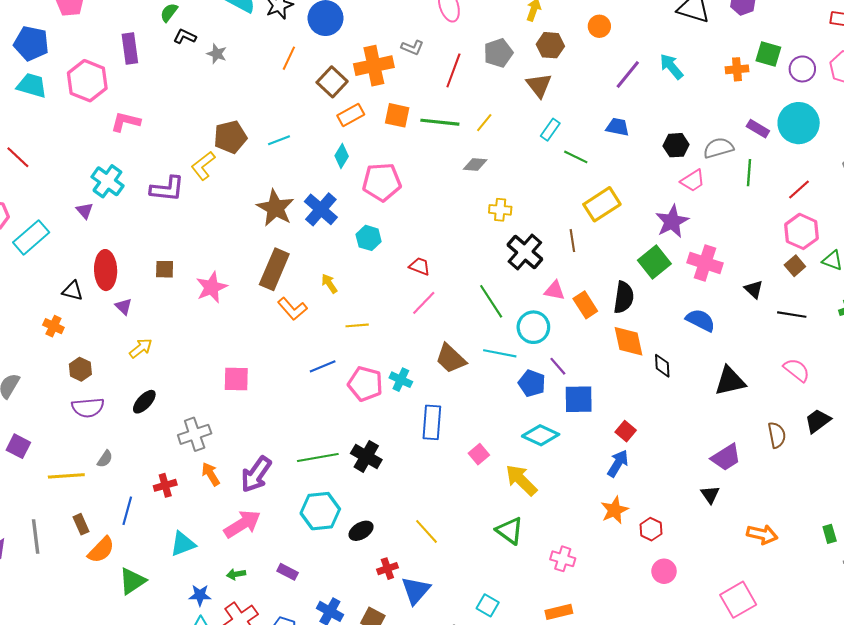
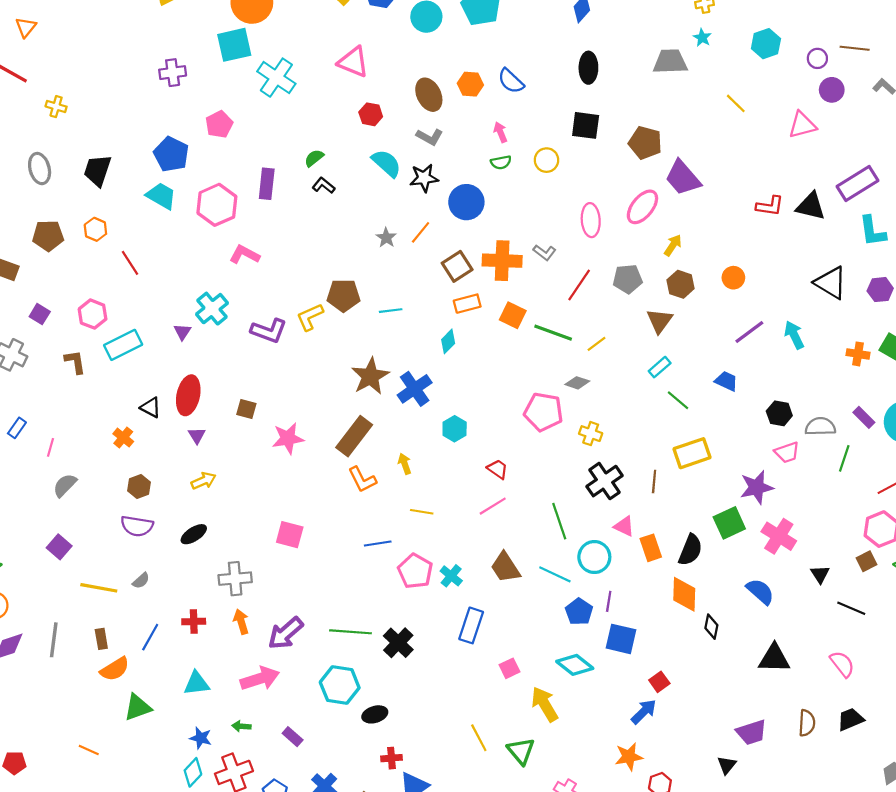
gray star: (217, 54) -> (386, 238), moved
pink pentagon: (382, 182) -> (543, 412), moved
purple line: (558, 366) -> (609, 601), turned 36
yellow line: (426, 531) -> (479, 738), moved

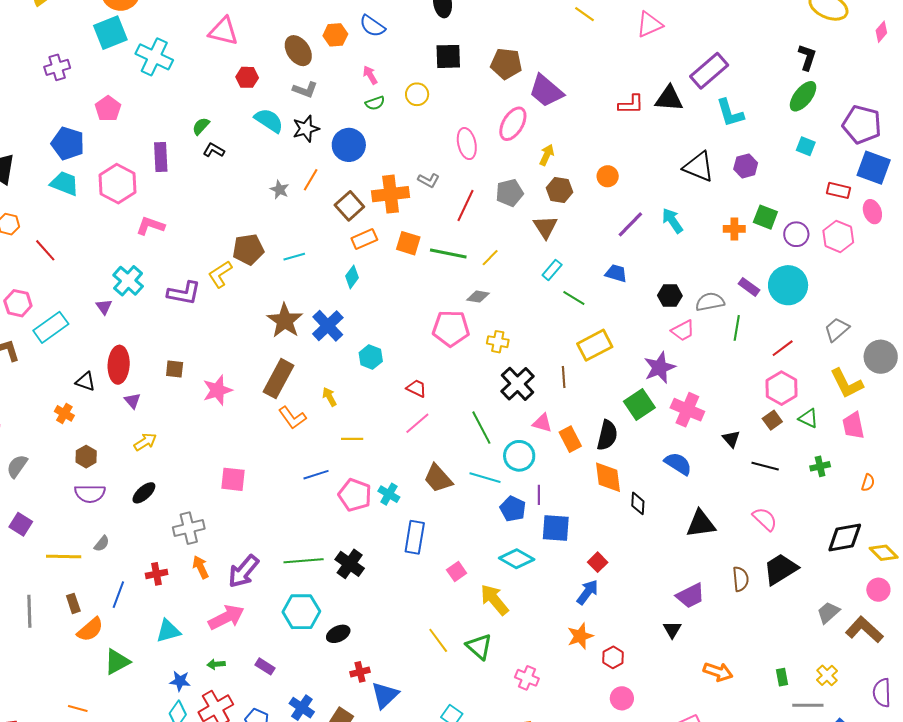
black trapezoid: (851, 719) -> (781, 569), size x1.4

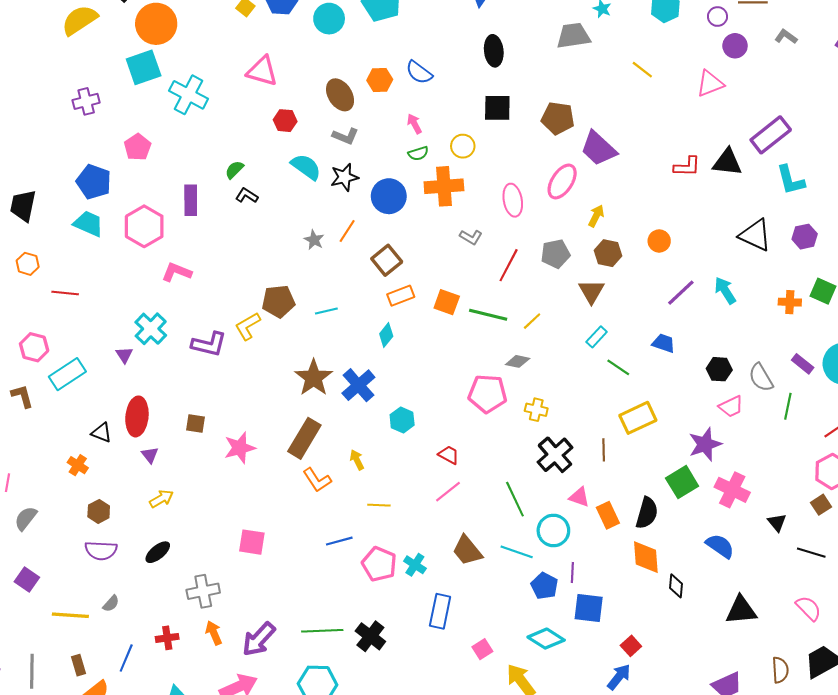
orange cross: (391, 194) -> (444, 186), moved
red line: (45, 250) -> (65, 293), turned -45
gray semicircle: (710, 302) -> (761, 378), turned -112

